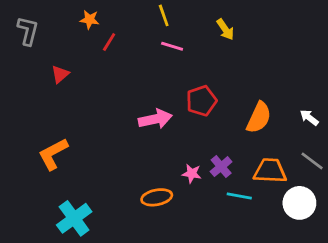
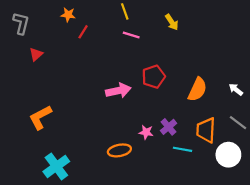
red triangle: (60, 74) -> (36, 54), moved
orange trapezoid: (270, 171) -> (206, 130), turned -90

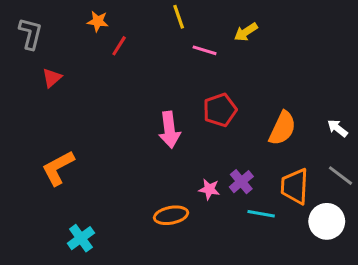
yellow arrow: (172, 22) -> (246, 32), turned 91
pink line: (131, 35) -> (205, 50), moved
pink arrow: (118, 91) -> (169, 130), turned 95
cyan cross: (56, 166) -> (81, 238), size x0.7

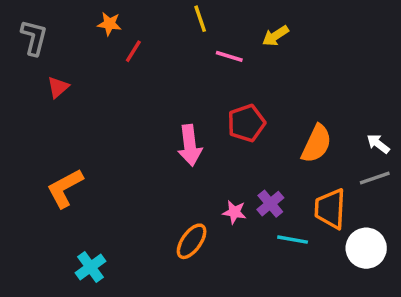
gray line: (341, 176) -> (375, 178), moved, turned -56
orange ellipse: (171, 215) -> (192, 241), turned -44

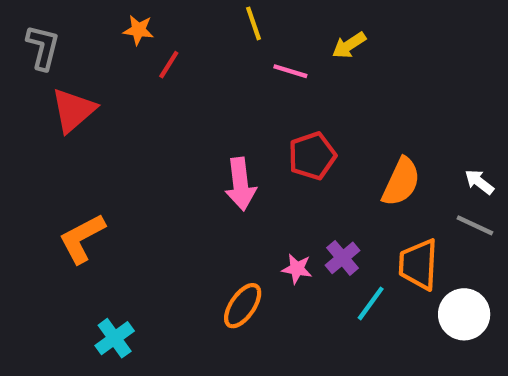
red triangle: (58, 87) -> (73, 110), size x1.6
gray line: (375, 178) -> (475, 225), turned 44
cyan line: (293, 240) -> (371, 303), turned -64

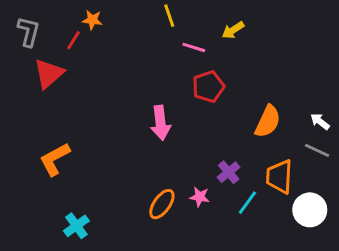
red line: (169, 65) -> (73, 40), moved
red pentagon: (312, 156) -> (208, 87), moved
pink star: (297, 269) -> (200, 197), moved

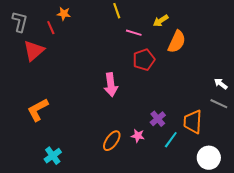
red line: (73, 40) -> (51, 28), turned -56
orange semicircle: (268, 121) -> (177, 42), moved
white circle: (310, 210) -> (209, 158), moved

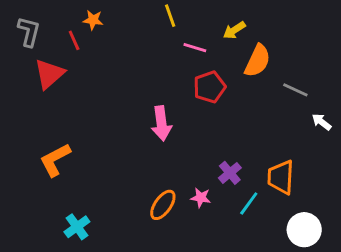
gray line: (219, 104) -> (295, 90), moved

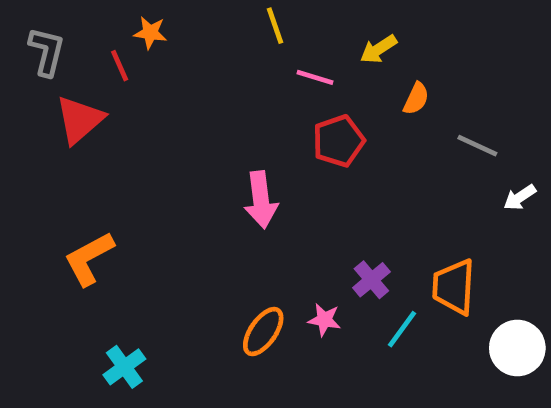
orange semicircle: (258, 61) -> (416, 99), size x0.6
white arrow: (322, 122) -> (520, 197), turned -72
white circle: (304, 230) -> (517, 348), moved

